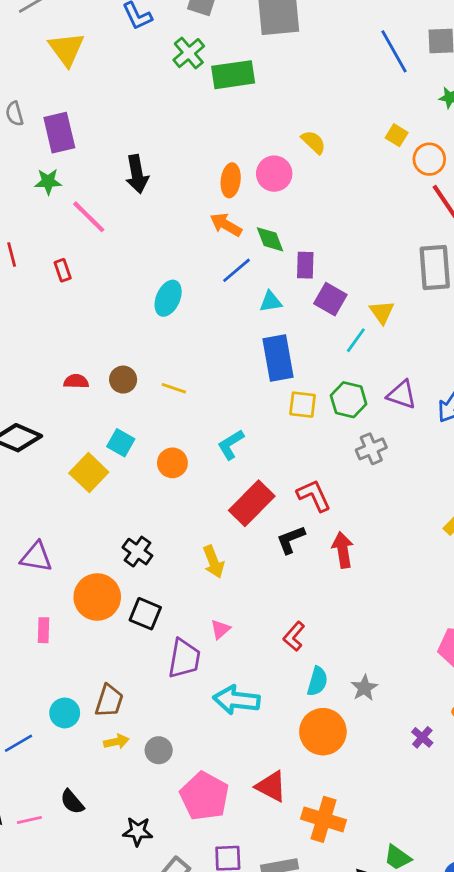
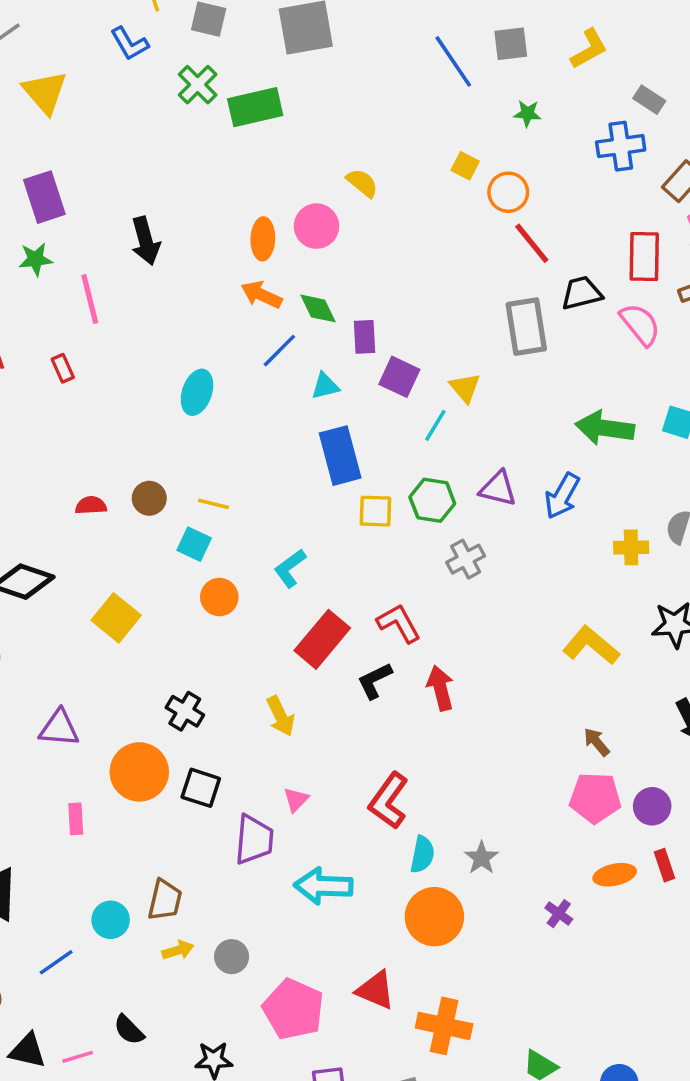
pink line: (89, 217) -> (90, 299), turned 36
cyan square: (121, 443) -> (194, 544), moved
red L-shape: (294, 636) -> (389, 801), size x1.5

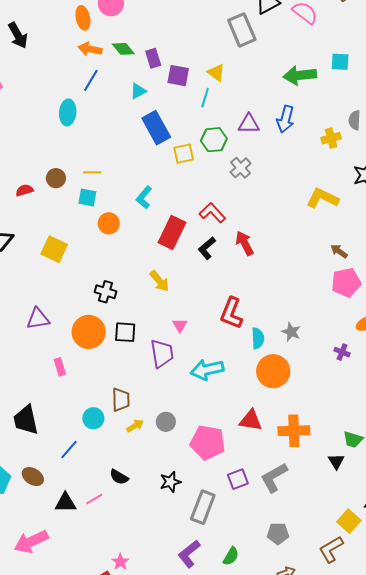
blue line: (279, 351) -> (91, 80), moved

